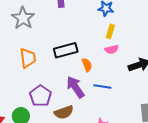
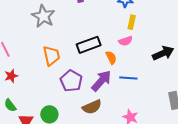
pink semicircle: (112, 49) -> (126, 41), moved
purple arrow: (75, 87) -> (101, 81), turned 80
purple pentagon: (41, 96) -> (71, 81), moved

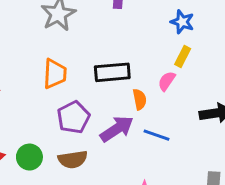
pink semicircle: (126, 41) -> (167, 81), turned 128
brown semicircle: (92, 107) -> (73, 159), moved

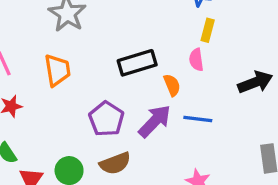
orange trapezoid: (55, 74) -> (57, 70), moved
pink semicircle: (167, 81) -> (196, 60), turned -30

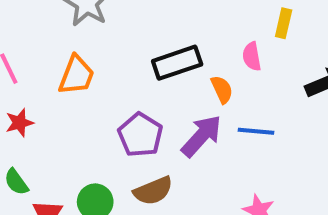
yellow rectangle: (208, 30) -> (284, 23), moved
orange trapezoid: (57, 70) -> (76, 75), turned 32

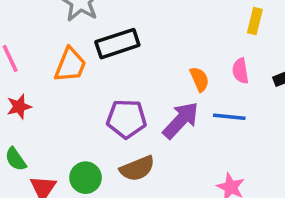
pink semicircle: (252, 56) -> (240, 71), moved
black rectangle: (177, 63) -> (117, 44), moved
purple pentagon: (140, 135) -> (126, 119), turned -30

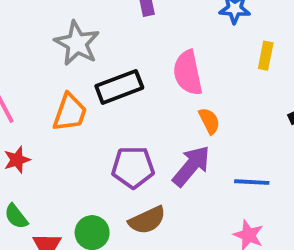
pink semicircle: (240, 71) -> (188, 73), moved, size x1.6
blue line: (229, 117) -> (252, 182), moved

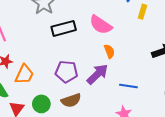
yellow rectangle: (266, 56) -> (143, 12), moved
pink semicircle: (188, 73) -> (101, 25), turned -50
orange trapezoid: (70, 112) -> (24, 74), moved

